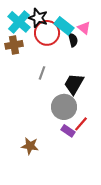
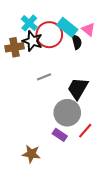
black star: (38, 18) -> (32, 41), moved
cyan cross: (19, 22) -> (29, 23), moved, size x0.7
gray line: (42, 73) -> (44, 77), turned 48
purple rectangle: (68, 131) -> (60, 135), moved

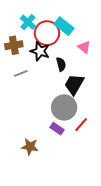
pink triangle: (88, 29) -> (84, 47), moved
black star: (32, 41) -> (40, 51), moved
black semicircle: (77, 42) -> (61, 64), moved
gray line: (44, 77) -> (21, 73), moved

